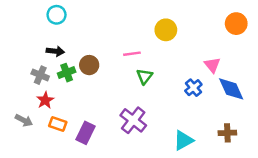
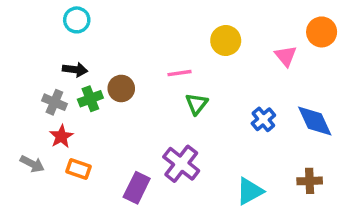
pink triangle: (212, 65) -> (286, 56), moved
purple rectangle: (85, 133) -> (137, 188), moved

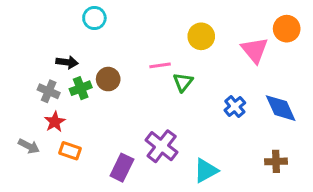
cyan circle: (77, 20) -> (94, 18), moved
pink triangle: (286, 56) -> (255, 50), size x1.4
green triangle: (197, 104) -> (183, 82), moved
cyan triangle: (250, 191) -> (206, 171), moved

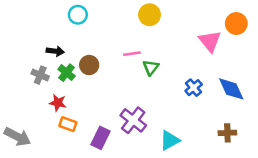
yellow circle: (201, 36) -> (150, 15), moved
green cross: (81, 88) -> (67, 73), turned -30
red star: (55, 122) -> (58, 103), moved, turned -30
gray arrow: (29, 146) -> (18, 137), moved, size x1.5
orange rectangle: (70, 151) -> (68, 124), moved

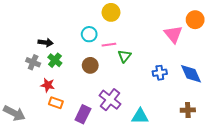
cyan circle: (78, 15) -> (89, 34), moved
yellow circle: (150, 15) -> (111, 12), moved
brown circle: (89, 65) -> (90, 65), moved
blue cross: (194, 88) -> (160, 73), turned 32
cyan triangle: (170, 140) -> (140, 116), turned 30

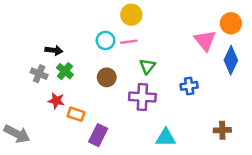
pink line: (109, 45) -> (129, 42), moved
blue diamond: (191, 74) -> (231, 60), moved, turned 50
purple cross: (110, 100) -> (142, 97), moved, turned -35
orange rectangle: (56, 103) -> (76, 114), moved

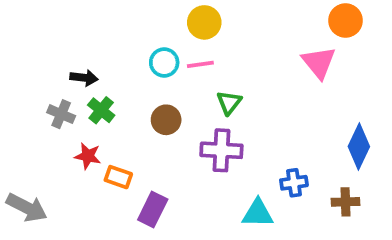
orange circle: (231, 23) -> (345, 21), moved
blue diamond: (231, 60) -> (359, 146), moved
blue cross: (189, 86) -> (294, 183), moved

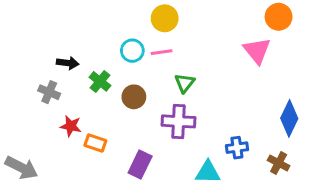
green cross: (101, 110) -> (100, 81), moved
brown cross: (345, 202) -> (279, 163), turned 30
purple rectangle: (153, 209) -> (140, 165), moved

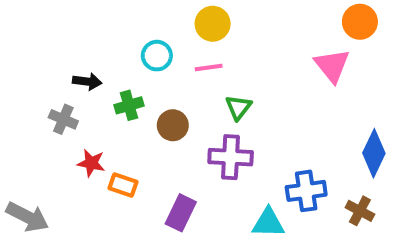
cyan circle: (132, 51) -> (157, 56), moved
green cross: (100, 81) -> (129, 105), turned 35
blue cross: (237, 148) -> (306, 191), size x1.4

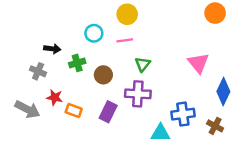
pink triangle: (332, 66) -> (198, 63), moved
purple rectangle: (181, 213) -> (108, 112), moved
gray arrow: (27, 217) -> (27, 109), moved

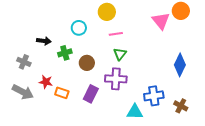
pink line: (125, 40) -> (116, 34), moved
pink triangle: (198, 63) -> (161, 21), moved
gray cross: (38, 71) -> (24, 62), moved
blue diamond: (223, 91) -> (180, 65), moved

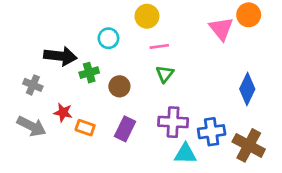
black arrow: (44, 41) -> (60, 56), size x1.6
purple cross: (116, 79) -> (173, 122), moved
brown cross: (181, 106) -> (249, 145), size x1.6

